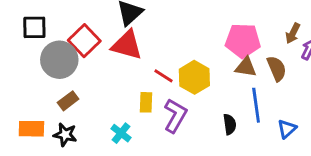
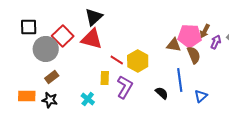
pink pentagon: (243, 41) -> (190, 36), moved
brown triangle: (246, 67) -> (174, 45), moved
black semicircle: (230, 124) -> (162, 93), turned -40

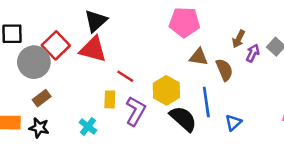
pink pentagon: (190, 36) -> (184, 22), moved
yellow hexagon: (138, 61) -> (166, 90), moved
black semicircle: (162, 93) -> (183, 119), size x1.6

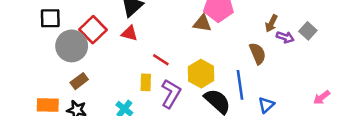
red triangle: (93, 49) -> (129, 33), size x0.6
purple arrow: (253, 53) -> (285, 37), turned 84
brown triangle: (199, 57) -> (202, 23), moved

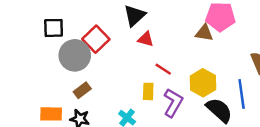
red triangle: (129, 33) -> (146, 39), moved

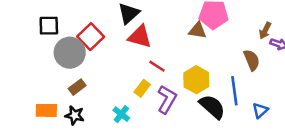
red triangle: (146, 39) -> (140, 37), size x1.5
yellow rectangle: (148, 91) -> (142, 88), turned 35

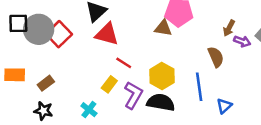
gray circle: (70, 53) -> (39, 29), moved
black semicircle: (212, 107) -> (161, 102), moved, turned -32
orange rectangle: (46, 110) -> (15, 75), moved

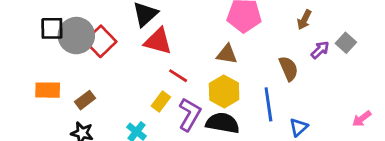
brown triangle: (163, 28) -> (227, 54), moved
brown arrow: (229, 28) -> (304, 20), moved
purple arrow: (242, 41) -> (320, 50), turned -63

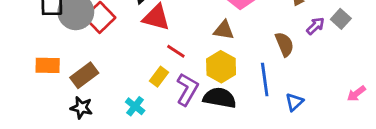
brown rectangle: (85, 100) -> (84, 75), size x1.4

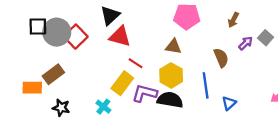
orange rectangle: (48, 65) -> (32, 88), moved
brown rectangle: (84, 75) -> (53, 74), moved
yellow rectangle: (159, 77) -> (122, 83), size x1.5
purple L-shape: (187, 89) -> (144, 93), turned -105

